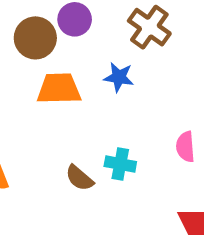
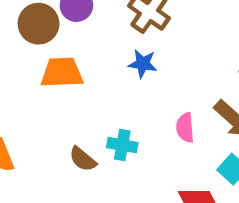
blue star: (119, 77) -> (143, 64), moved

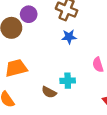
orange trapezoid: (62, 73) -> (16, 68), moved

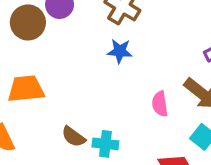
cyan cross: (68, 81) -> (105, 144), moved

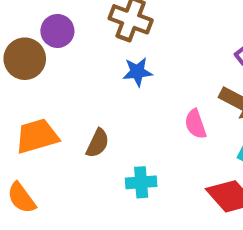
brown semicircle: (73, 137) -> (98, 143), moved, turned -90

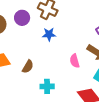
purple circle: (57, 31) -> (22, 18), moved

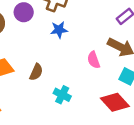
cyan cross: (47, 86) -> (62, 95), turned 32

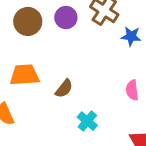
blue star: (59, 30) -> (131, 36), moved

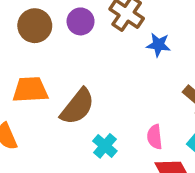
brown semicircle: (64, 89) -> (77, 107), size x1.6
pink semicircle: (132, 90) -> (155, 137), moved

